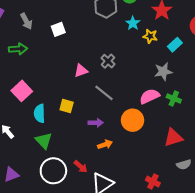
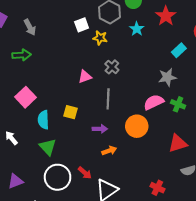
white square: (58, 29) -> (82, 25), moved
yellow star: (150, 36) -> (100, 38), moved
gray line: (104, 93) -> (108, 99), turned 54

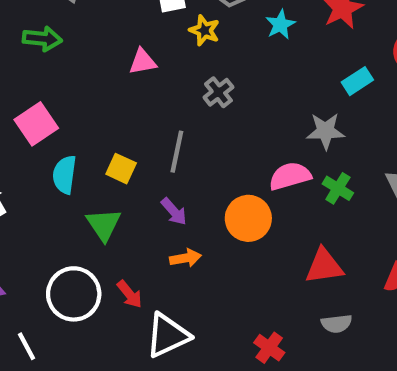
pink triangle: (85, 77) -> (143, 62), moved
gray line: (108, 99) -> (177, 152), moved
purple arrow: (100, 129) -> (174, 211), turned 40
green triangle: (48, 147) -> (104, 224), moved

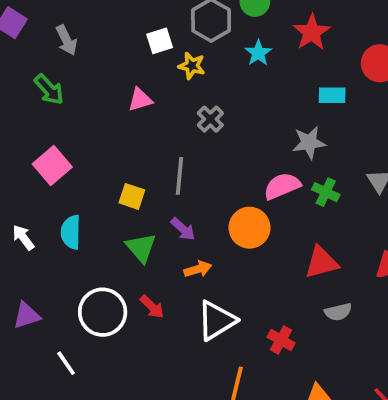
green arrow: (42, 39) -> (49, 89), turned 48
cyan rectangle: (357, 81) -> (332, 95), turned 40
cyan semicircle: (64, 175) -> (71, 232), moved
green triangle: (104, 224) -> (141, 248), moved
white triangle: (168, 335) -> (217, 321), moved

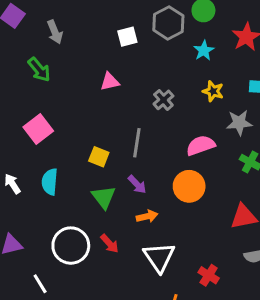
yellow star: (192, 66) -> (213, 91), moved
pink semicircle: (282, 186) -> (201, 145), moved
white triangle: (217, 321) -> (159, 257), turned -36

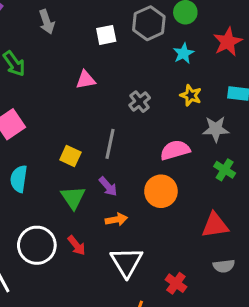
gray arrow: (55, 32) -> (47, 22), moved

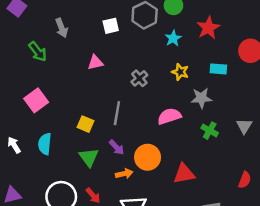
gray arrow: (47, 22) -> (62, 28), moved
orange circle: (161, 191) -> (148, 157), moved
red triangle: (215, 225) -> (184, 174), moved

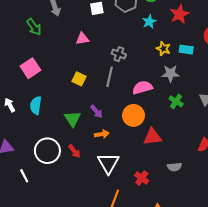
yellow star: (180, 72) -> (163, 49), moved
gray cross: (139, 78) -> (119, 54), turned -32
gray line: (117, 113) -> (110, 77), moved
yellow square: (85, 124) -> (79, 79), moved
orange circle: (148, 157) -> (133, 115), moved

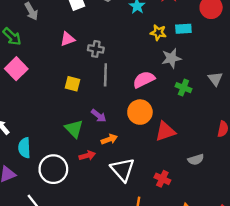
gray cross: (119, 54) -> (96, 49), moved
pink square: (30, 68) -> (16, 69), moved
cyan semicircle: (36, 105) -> (24, 148), moved
red arrow: (74, 151) -> (87, 156), moved, turned -56

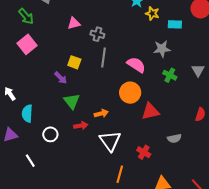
yellow star: (158, 33) -> (152, 13), moved
pink semicircle: (144, 80) -> (136, 65), turned 54
purple arrow: (99, 116) -> (61, 78), moved
white circle: (53, 169) -> (50, 134), size x0.6

